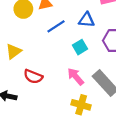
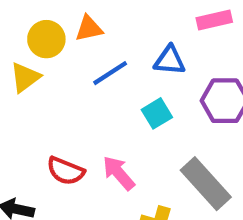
yellow triangle: (14, 51) -> (25, 77), moved
pink arrow: (76, 76) -> (119, 173), moved

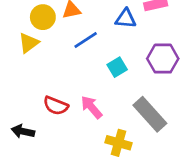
blue triangle: (170, 60) -> (126, 19), moved

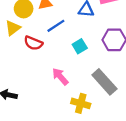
red semicircle: (56, 106) -> (33, 43), moved

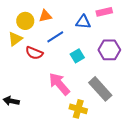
pink arrow: (60, 77) -> (59, 84), size x1.4

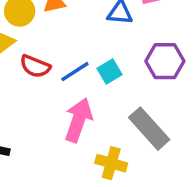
blue line: (55, 37) -> (75, 72), moved
pink arrow: (59, 84) -> (78, 120), turned 60

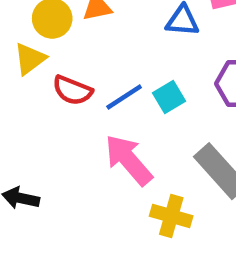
pink arrow: (78, 120) -> (129, 160), turned -60

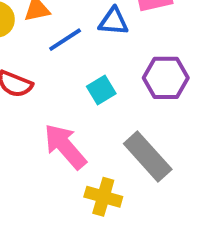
blue line: (124, 97) -> (65, 40), moved

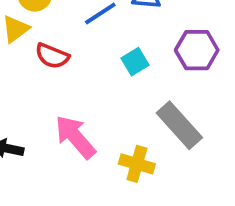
pink arrow: (65, 146) -> (75, 137), moved

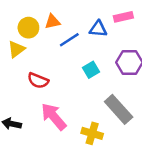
red semicircle: (52, 56) -> (38, 81), moved

